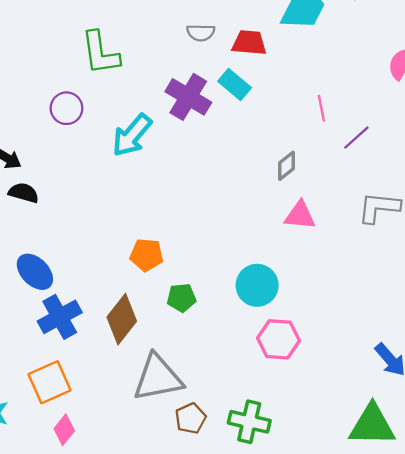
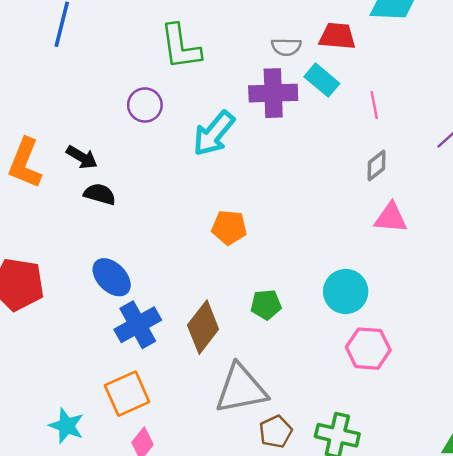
gray semicircle: (201, 33) -> (286, 47), moved
purple cross: (188, 97) -> (273, 93), turned -33
pink line: (321, 108) -> (374, 105), moved
orange pentagon: (147, 255) -> (229, 227), moved

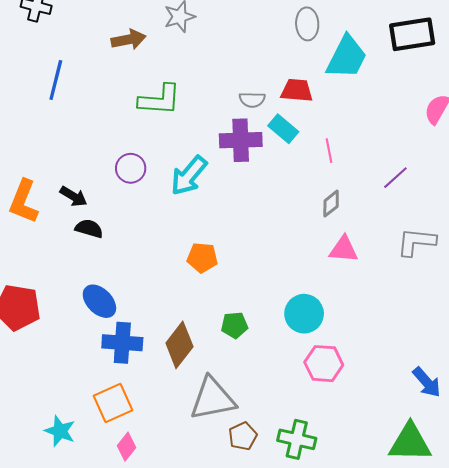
green L-shape: (181, 47) -> (160, 100), turned -78
purple circle: (145, 105) -> (131, 168), moved
blue cross: (138, 325) -> (122, 343), turned 33

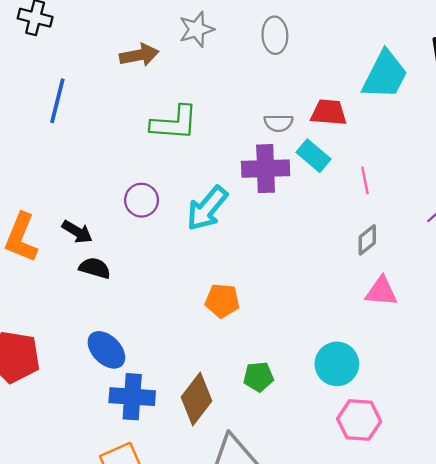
gray ellipse: (307, 24) -> (275, 35), moved

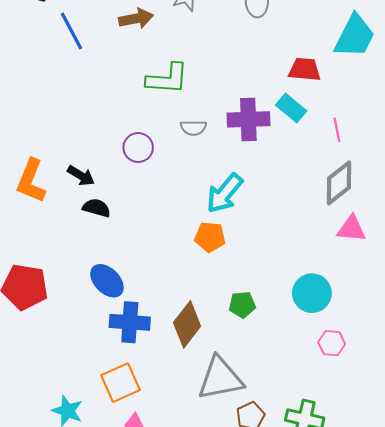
blue line: (57, 101) -> (72, 31), moved, turned -42
gray semicircle: (278, 123) -> (193, 128), moved
cyan arrow: (207, 208) -> (225, 193), moved
gray diamond: (367, 240) -> (339, 183), size x1.6
pink hexagon: (359, 420) -> (332, 343), size x0.7

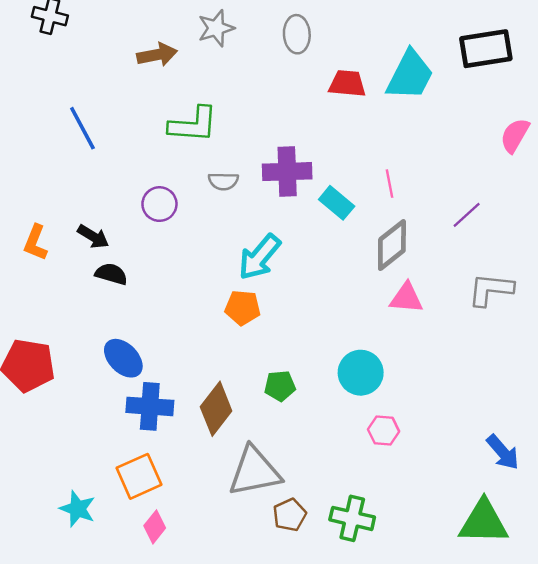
blue line: (72, 31) -> (82, 128), moved
red trapezoid: (305, 69) -> (347, 84), moved
cyan rectangle: (291, 108) -> (337, 203), moved
orange L-shape: (31, 181) -> (35, 243), size x0.7

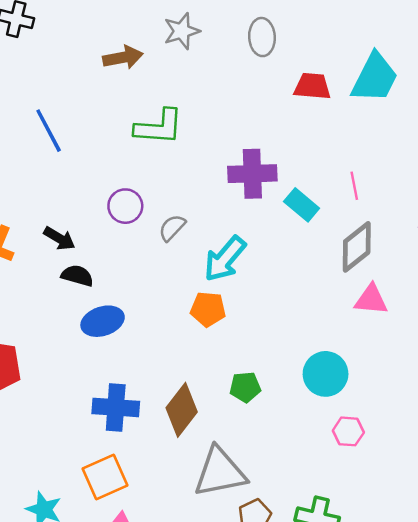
gray semicircle: (223, 181) -> (172, 228), moved, turned 132
blue ellipse: (123, 358) -> (103, 321), moved, turned -63

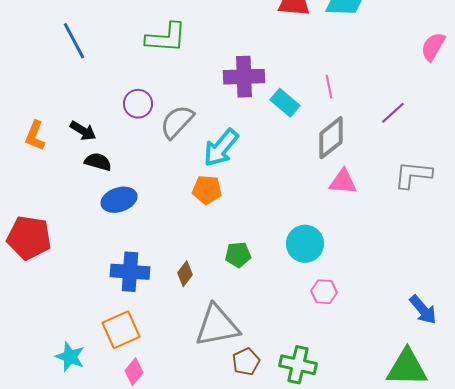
gray semicircle: (172, 228) -> (177, 122), size x1.5
brown diamond: (182, 410) -> (185, 274), size x0.6

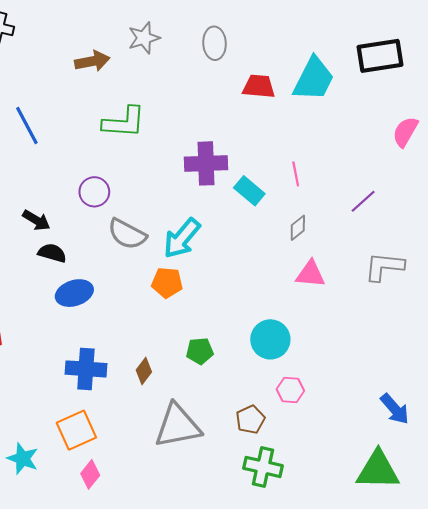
gray semicircle: (177, 122) -> (127, 234), moved, turned -105
gray diamond: (331, 138) -> (298, 228), size x0.6
brown pentagon: (246, 362) -> (250, 420), moved

